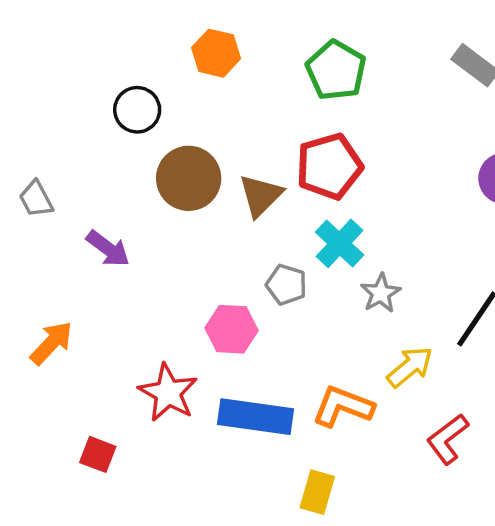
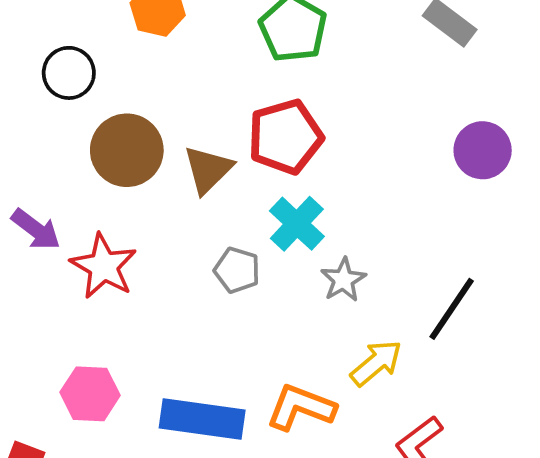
pink hexagon: (231, 329) -> (90, 394), moved
red star: (168, 393) -> (104, 266), moved

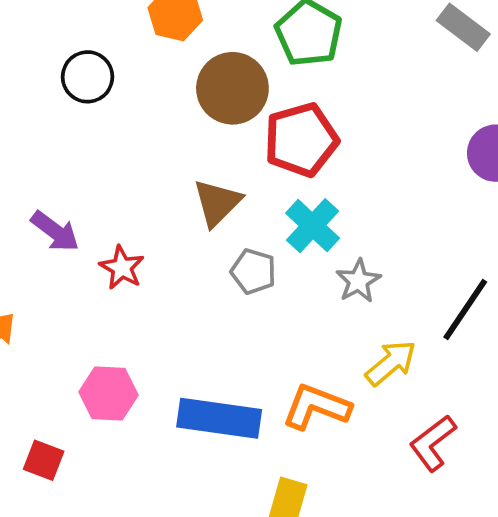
brown circle: (127, 150) -> (232, 88), moved
brown triangle: (208, 170) -> (217, 203), moved
red star: (104, 266) -> (122, 268), size x0.7

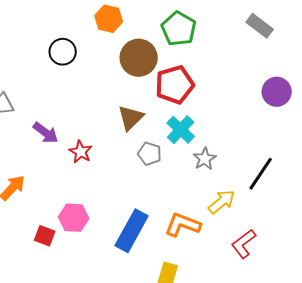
blue rectangle: (219, 418) -> (132, 231), turned -69
red square: (44, 460) -> (45, 236), moved

